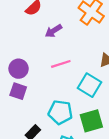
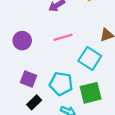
purple square: (18, 91) -> (29, 79), moved

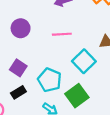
green square: (91, 93) -> (77, 96), turned -35

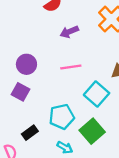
purple square: (18, 68) -> (21, 92), moved
cyan pentagon: (50, 80) -> (62, 117), turned -30

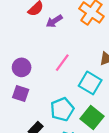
purple arrow: (69, 32) -> (54, 21), moved
pink line: (71, 67) -> (62, 63), turned -36

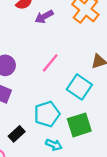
green square: (92, 117) -> (79, 125), turned 30

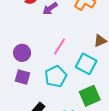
cyan pentagon: (47, 114) -> (56, 76), moved

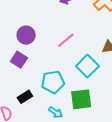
cyan pentagon: (56, 76) -> (53, 82), moved

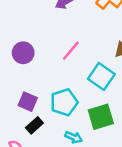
purple square: (19, 60) -> (28, 102), moved

